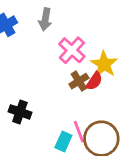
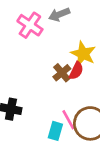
gray arrow: (45, 19) -> (59, 14), moved, turned 66
pink cross: (72, 50) -> (30, 25), moved

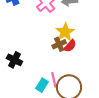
yellow star: (83, 54) -> (65, 32), moved

